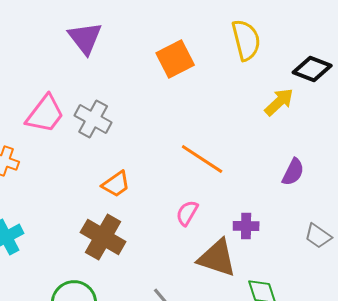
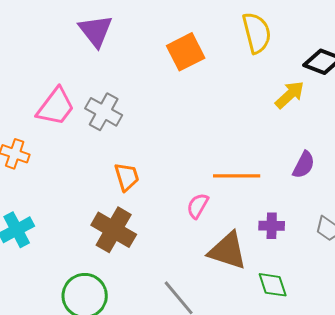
orange line: (202, 159) -> (237, 176), moved, turned -33
orange trapezoid: (116, 184) -> (127, 177), turned -72
purple cross: (246, 226) -> (272, 226), moved

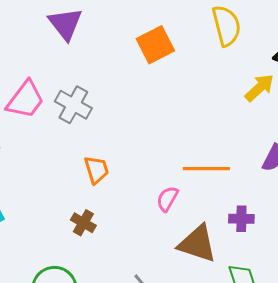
brown cross: (114, 230) -> (83, 223), size x0.6

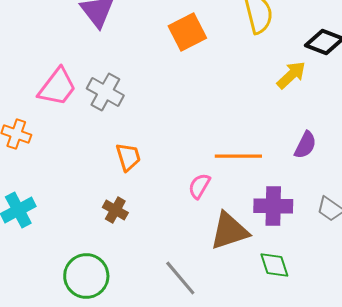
purple cross: (241, 219) -> (273, 206), size x1.5
brown triangle: (197, 244) -> (229, 231), turned -36

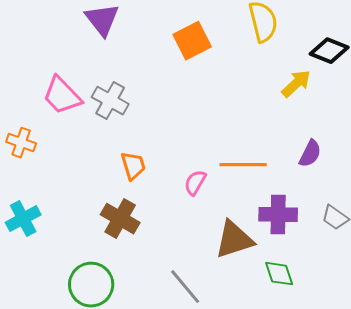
pink trapezoid: (57, 87) -> (62, 96), turned 99
pink semicircle: (199, 186) -> (195, 183), moved
brown cross: (115, 210) -> (120, 219), size x1.5

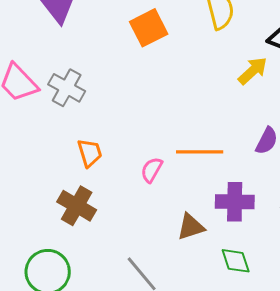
brown triangle: (234, 240) -> (191, 227), size x0.7

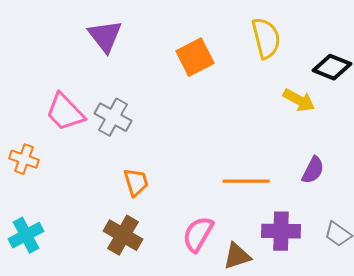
yellow arrow: (253, 71) -> (299, 100), turned 72
pink semicircle: (152, 170) -> (198, 234), moved, size x1.4

